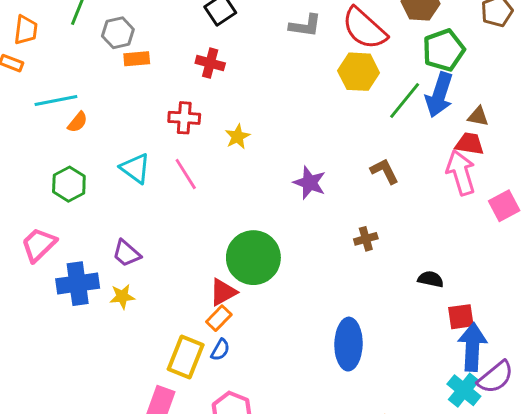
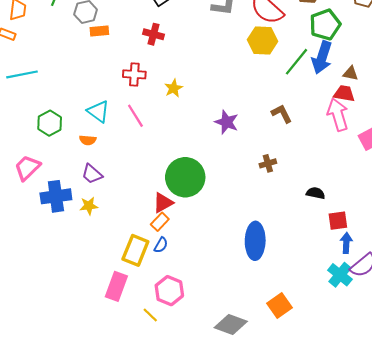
cyan line: (56, 101) -> (22, 74), moved
orange semicircle: (78, 122) -> (88, 140), moved, turned 56
blue arrow: (472, 347) -> (346, 243), size x0.6

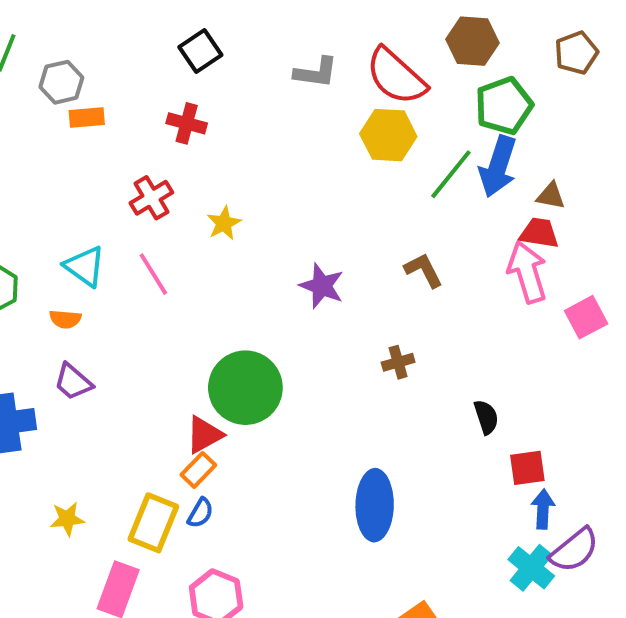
red cross: (134, 74) -> (151, 198), turned -35
black semicircle: (316, 193) -> (486, 417), turned 60
yellow star: (89, 206) -> (67, 519), moved

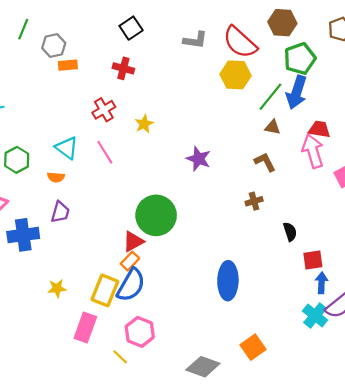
brown triangle: (551, 196) -> (273, 127), moved
brown L-shape: (424, 270) -> (265, 162), moved
brown cross: (398, 362) -> (254, 201), moved
purple trapezoid: (73, 382) -> (60, 212), turned -115
blue semicircle: (200, 513) -> (131, 285), size x2.0

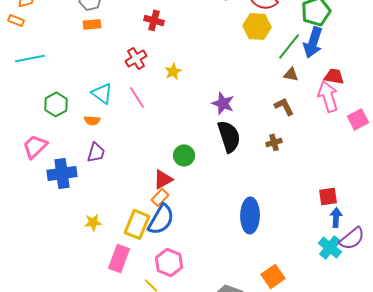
orange rectangle: (68, 65) -> (92, 24), moved
green circle: (156, 215) -> (184, 155), size x0.6
black semicircle: (290, 232) -> (229, 136), moved, size x1.8

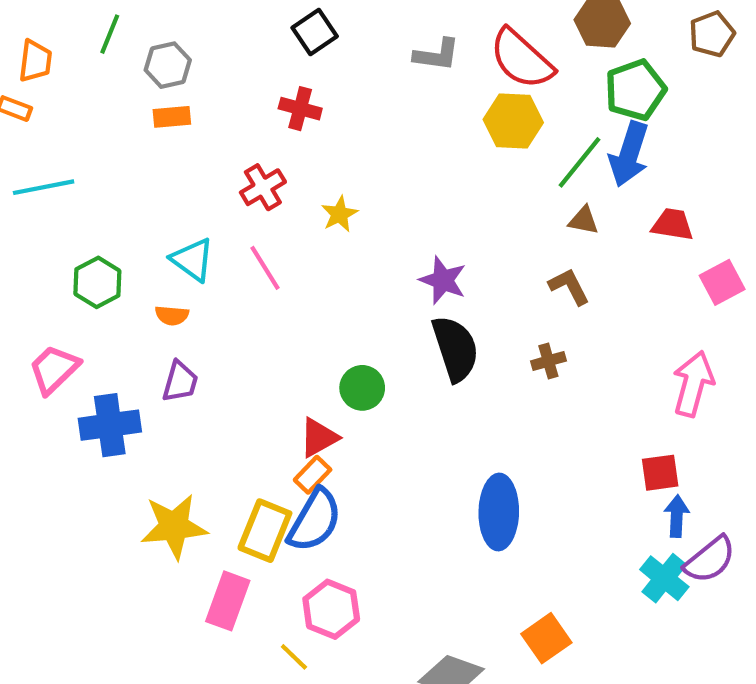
pink arrow: (328, 96) -> (693, 384), moved, turned 32
pink square: (358, 119) -> (722, 282), moved
yellow star: (93, 222) -> (174, 526), size x1.8

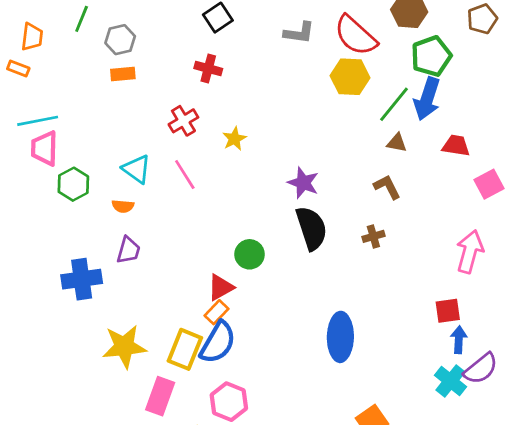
pink trapezoid: (54, 369) -> (44, 148), moved, turned -45

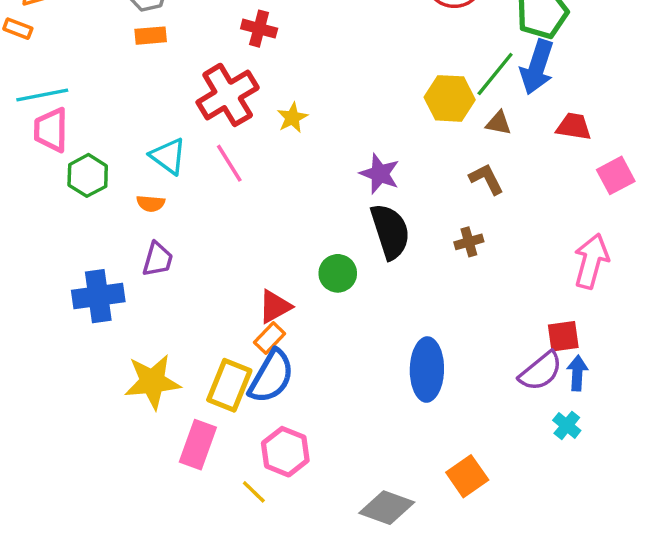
yellow hexagon: (350, 77) -> (450, 98), moved
red cross: (183, 121) -> (228, 95), size x1.6
green circle: (250, 254) -> (338, 273), moved
purple semicircle: (481, 369) -> (541, 371), moved
cyan cross: (450, 381) -> (567, 425), size x0.7

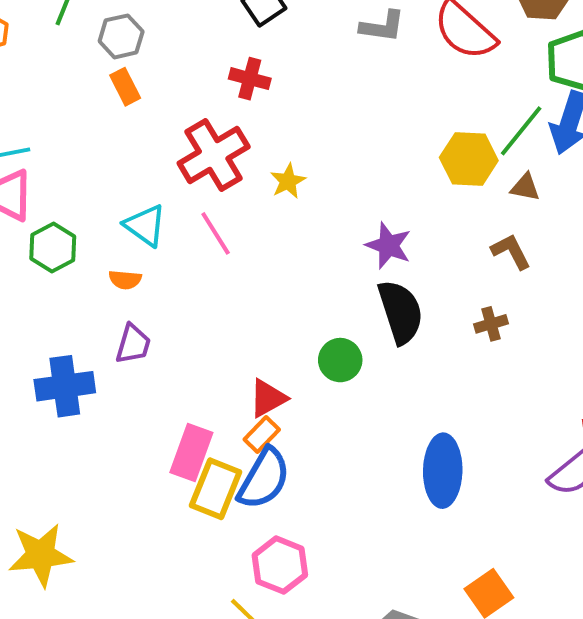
orange rectangle: (151, 36) -> (125, 87), turned 68
yellow star: (152, 382) -> (41, 555), moved
pink rectangle: (198, 445) -> (191, 453), moved

